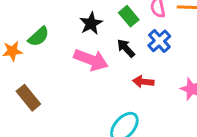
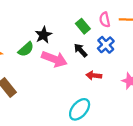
black star: (91, 23) -> (43, 35), moved
green semicircle: (39, 37) -> (26, 49), moved

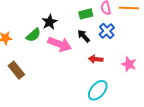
green rectangle: (83, 26) -> (86, 14), turned -64
cyan ellipse: (80, 109) -> (98, 90), moved

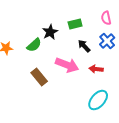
green rectangle: (86, 14) -> (75, 24), moved
pink arrow: (60, 44) -> (67, 65), moved
brown rectangle: (16, 70) -> (39, 77), moved

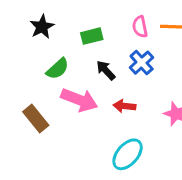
black star: (50, 32) -> (42, 27), moved
green semicircle: (34, 45) -> (58, 69), moved

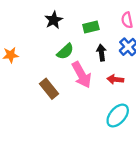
black arrow: (106, 70) -> (101, 53), turned 35
pink arrow: (79, 100) -> (82, 75), turned 40

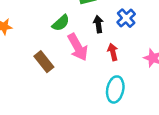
red arrow: (115, 79) -> (113, 52), turned 70
cyan ellipse: (118, 116) -> (115, 89), turned -30

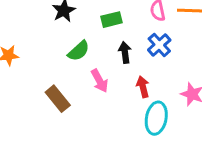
pink arrow: (78, 47) -> (100, 81), size x0.7
cyan ellipse: (115, 89) -> (156, 118), moved

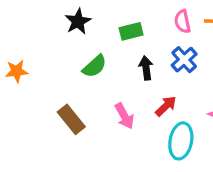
pink arrow: (100, 81) -> (124, 116), moved
red arrow: (143, 87) -> (166, 106), turned 60

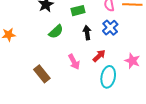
brown rectangle: (71, 119) -> (42, 74), moved

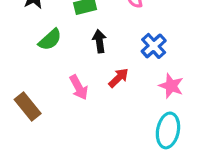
blue cross: (110, 28) -> (154, 46), moved
cyan ellipse: (108, 77) -> (168, 130), moved

